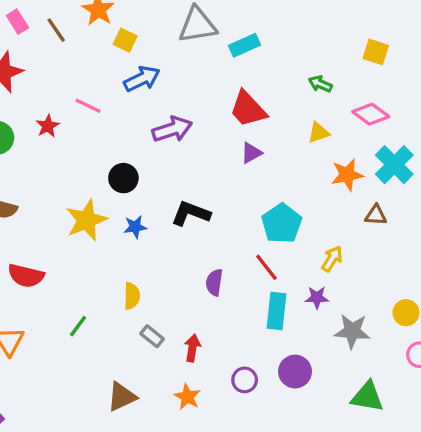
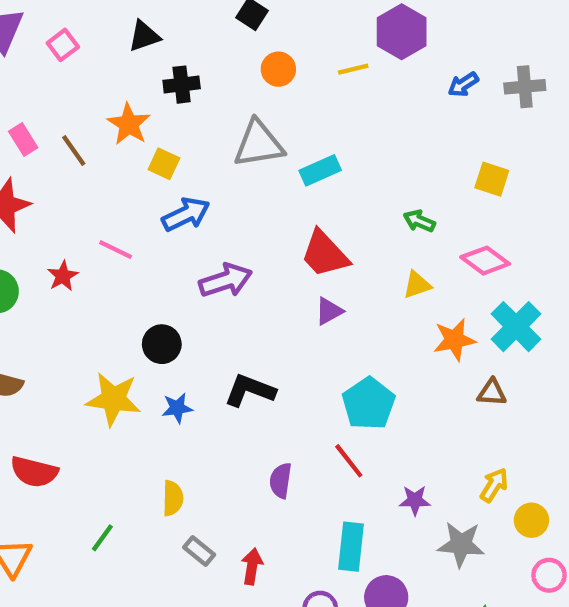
yellow star: (86, 220) -> (113, 399), turned 30
yellow arrow: (332, 259) -> (494, 485), moved
cyan rectangle: (277, 311) -> (351, 547), moved

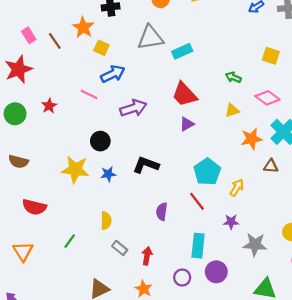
pink line: (116, 250) -> (89, 94), moved
yellow arrow: (494, 485) -> (237, 188), moved

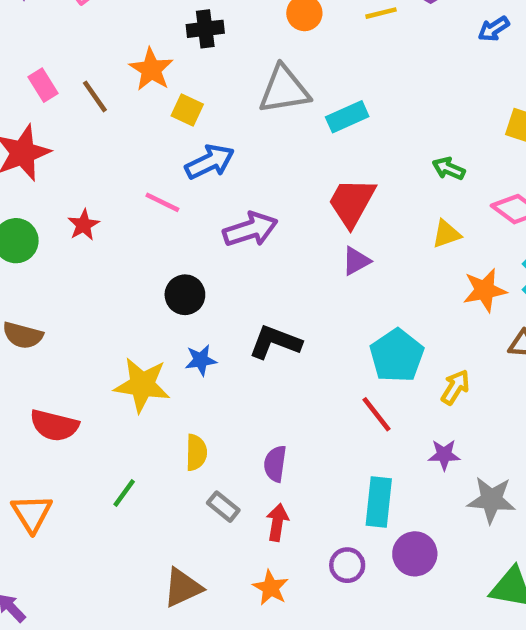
red trapezoid: (184, 94) -> (352, 202), turned 72
yellow star: (75, 169) -> (142, 385), moved
purple semicircle: (162, 212) -> (275, 464), moved

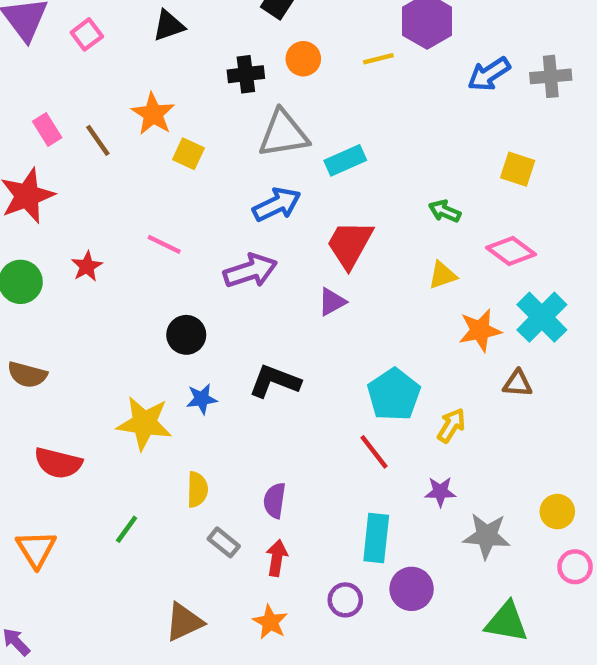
black cross: (205, 29) -> (246, 74), moved
blue arrow: (494, 29) -> (489, 74), size x1.4
blue arrow: (210, 162) -> (277, 205), moved
purple triangle: (356, 261) -> (332, 302), moved

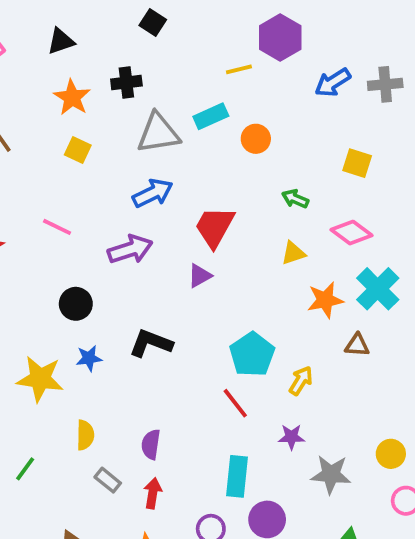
orange circle: (303, 59) -> (256, 139), moved
orange star: (153, 114) -> (72, 98), moved
cyan rectangle: (345, 160) -> (211, 116), moved

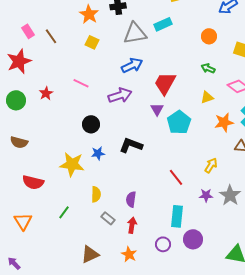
orange circle: (256, 139) -> (209, 36), moved
purple triangle: (200, 276) -> (157, 109), turned -32
cyan pentagon: (252, 354) -> (179, 122), moved
gray star: (331, 474) -> (230, 195), moved, turned 30

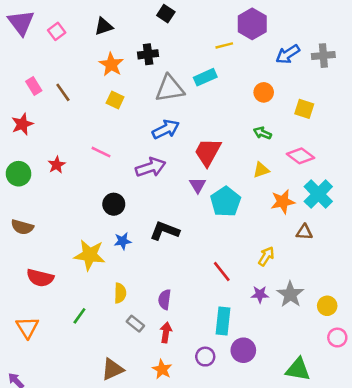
red star: (19, 61) -> (22, 124), size x0.7

